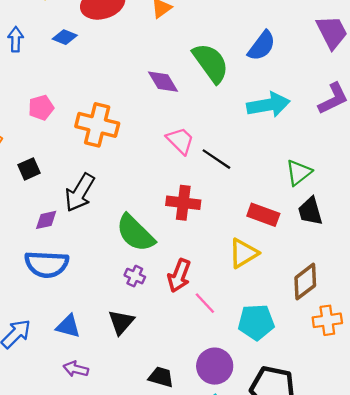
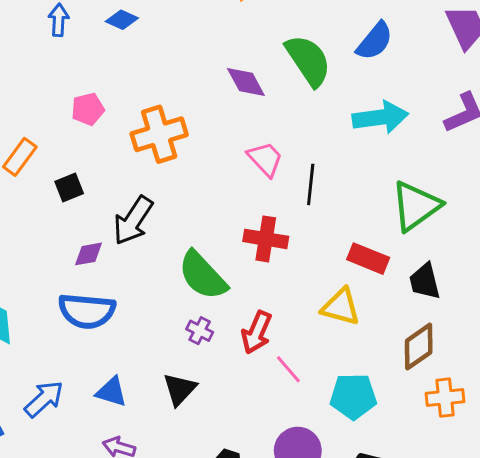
orange cross: (97, 125) -> (159, 134), turned -33
black line: (216, 159) -> (311, 184), turned 60
green triangle: (299, 172) -> (416, 206), size x1.5
black trapezoid: (310, 211) -> (425, 281), moved
yellow triangle: (243, 253) -> (341, 307), turned 44

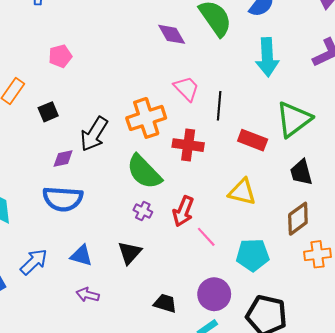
cyan arrow: (380, 117) -> (267, 57), turned 96
orange cross: (159, 134) -> (146, 118), moved
red rectangle: (368, 259) -> (253, 140), moved

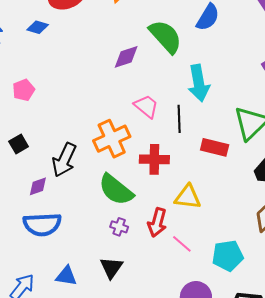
purple diamond: (172, 34) -> (126, 57), turned -72
cyan arrow: (267, 57) -> (199, 83), moved
yellow triangle: (242, 192) -> (188, 197), moved

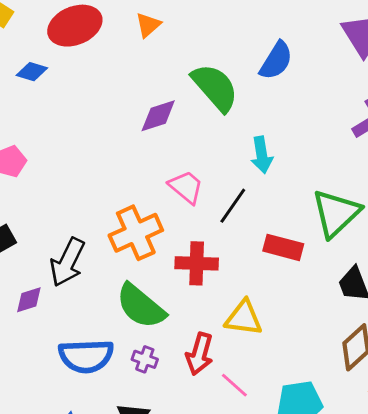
cyan arrow: (199, 83) -> (262, 155), size x0.7
black line: (179, 119) -> (233, 206), turned 36
blue semicircle: (42, 224) -> (86, 356), moved

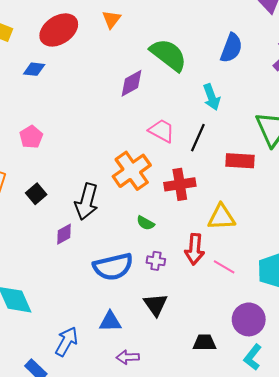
blue semicircle: (276, 61) -> (231, 48), moved
green semicircle: (141, 306) -> (146, 223), size x0.5

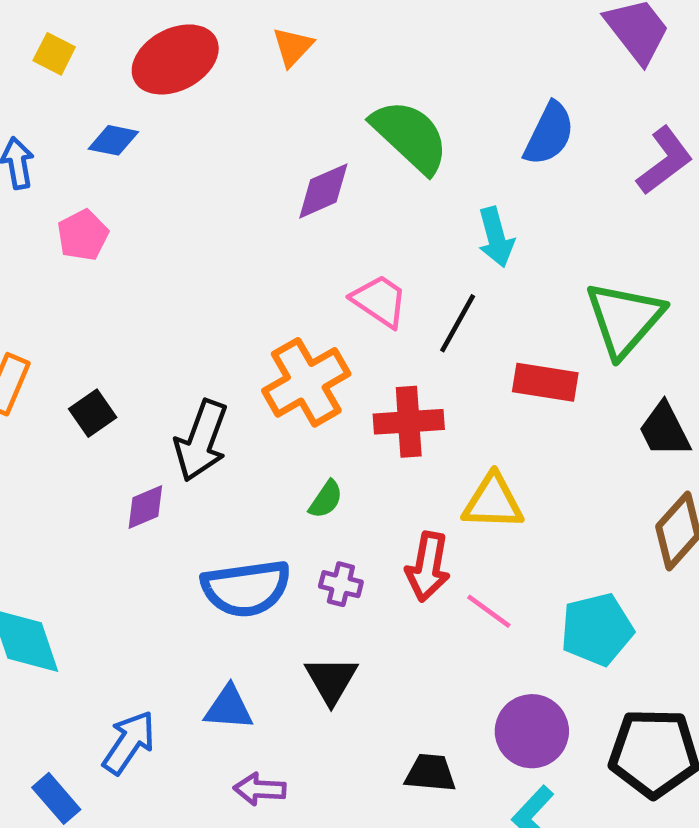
pink pentagon: (31, 137) -> (83, 235), moved
green semicircle: (146, 223) -> (326, 499), turned -90

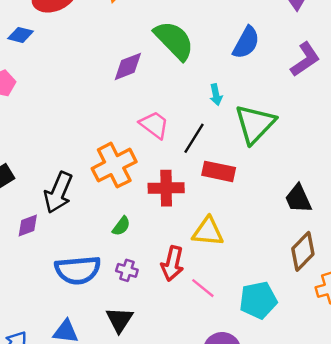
cyan arrow: (496, 237) -> (216, 95), size x0.7
green triangle: (624, 319) -> (255, 124), moved
red rectangle: (545, 382) -> (219, 171), moved

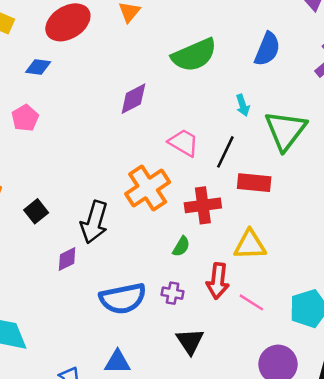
green semicircle: (174, 40) -> (194, 55), turned 117
purple diamond: (128, 66) -> (133, 99), moved
green semicircle: (121, 226) -> (181, 246), moved
black triangle: (120, 320) -> (190, 341), moved

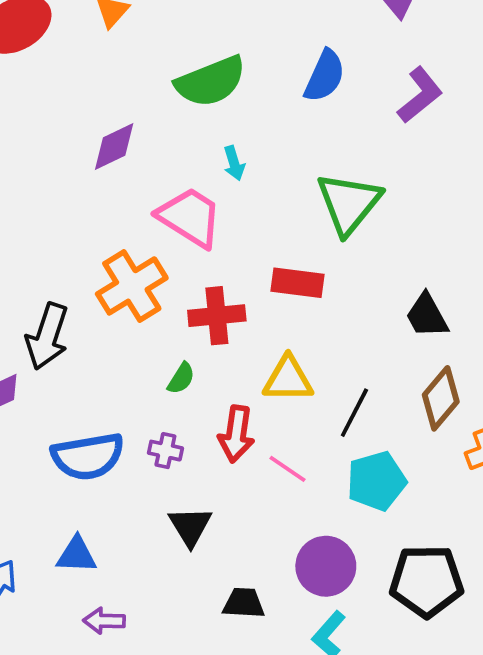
cyan arrow: (243, 105) -> (234, 163), moved
pink trapezoid: (184, 143) -> (190, 217), size x1.4
black line: (225, 152) -> (354, 413), moved

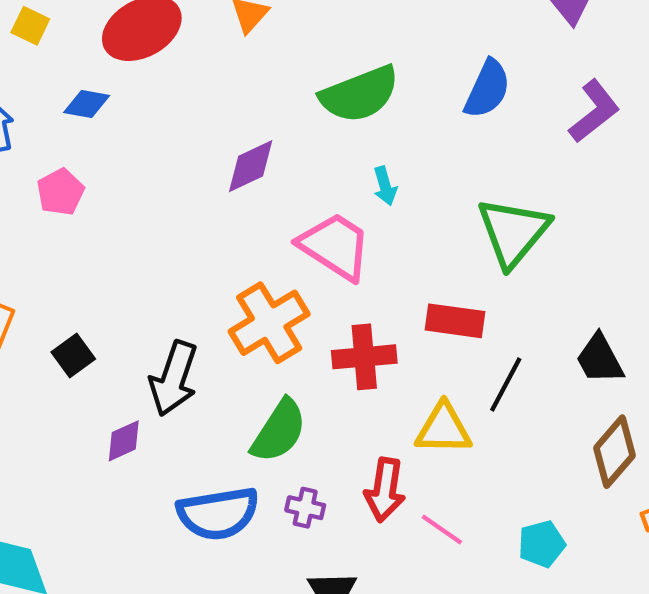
green semicircle: (181, 378) -> (279, 431), moved, size x1.8
black line: (354, 413) -> (506, 385), moved
cyan pentagon: (376, 481) -> (542, 544), size x0.7

